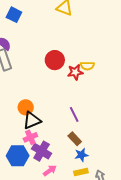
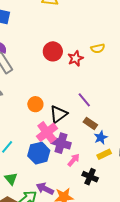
yellow semicircle: (87, 66) -> (98, 48), moved
black triangle: (32, 120) -> (58, 114), moved
pink cross: (30, 137) -> (47, 132), size x1.5

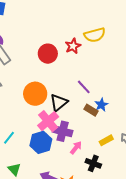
yellow semicircle: (98, 48) -> (95, 35), size x1.5
red circle: (53, 51) -> (48, 54), moved
orange circle: (35, 104) -> (35, 94), size x1.5
blue star: (101, 138) -> (101, 105), moved

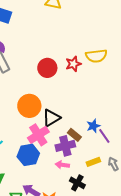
purple line: (84, 87) -> (104, 136), moved
brown rectangle: (91, 110) -> (74, 135), moved
purple cross: (63, 131) -> (65, 146), moved, turned -36
pink arrow: (76, 148) -> (62, 165), turned -128

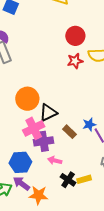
red circle: (47, 68) -> (75, 36), moved
purple cross: (65, 146) -> (43, 141), moved
blue hexagon: (28, 155) -> (20, 162), moved
yellow rectangle: (93, 162) -> (84, 179), moved

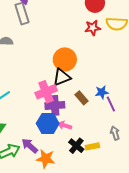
orange circle: (27, 99) -> (65, 59), moved
blue hexagon: (20, 162) -> (48, 123), moved

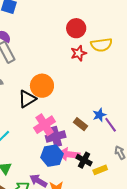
orange circle: (65, 59) -> (42, 86), moved
black triangle: (62, 77) -> (27, 99), moved
pink arrow: (65, 125) -> (69, 154), size x1.5
black cross: (76, 146) -> (84, 160), moved

